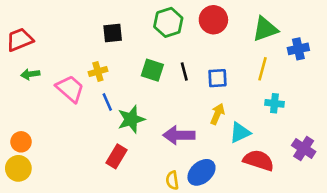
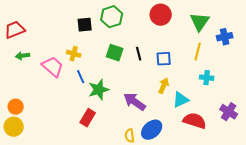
green hexagon: (168, 22) -> (112, 17), moved
green triangle: (265, 29) -> (200, 22), turned -35
yellow cross: (98, 71) -> (74, 54), turned 32
purple arrow: (179, 135) -> (135, 102), turned 35

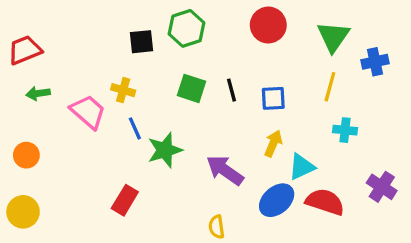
orange circle: (16, 107) -> (26, 155), moved
red rectangle: (88, 118) -> (125, 200), moved
blue ellipse: (152, 130) -> (277, 200), moved

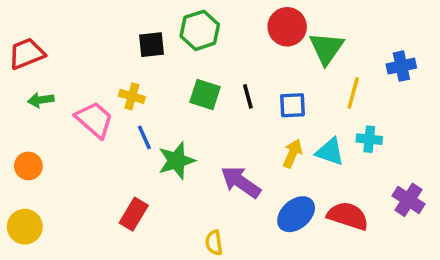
green triangle: (333, 37) -> (326, 48), moved
cyan triangle: (302, 167) -> (330, 152), moved, turned 44
yellow semicircle: (217, 227) -> (214, 243), moved

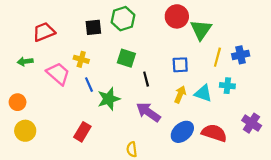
red trapezoid: (27, 54) -> (44, 32), moved
blue cross: (401, 66) -> (241, 55), moved
black line: (248, 96) -> (146, 79), moved
yellow circle: (25, 227) -> (25, 131), moved

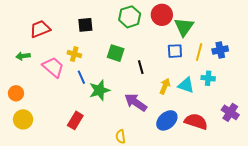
green hexagon: (123, 19) -> (130, 17), moved
blue square: (180, 65) -> (175, 51), moved
black line: (146, 79) -> (141, 67), moved

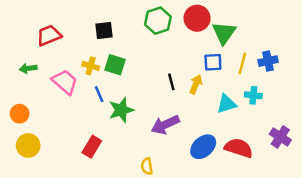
green square: (116, 53) -> (115, 65), moved
cyan triangle: (186, 85) -> (226, 104), turned -36
yellow arrow: (165, 86) -> (196, 84), moved
purple arrow: (136, 102) -> (165, 125), turned -60

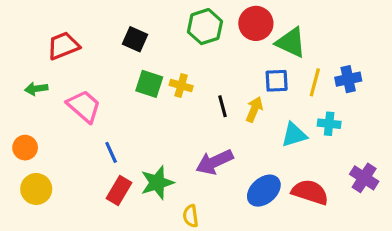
black square: (104, 30) -> (135, 39), turned 30
green triangle: (224, 33) -> (291, 43), turned -40
yellow cross: (91, 66) -> (181, 86), moved
blue line: (99, 94) -> (111, 152), moved
green star: (121, 110) -> (157, 183), moved

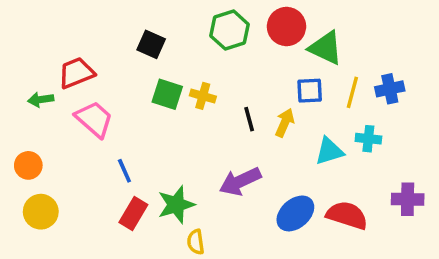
red trapezoid: (63, 46) -> (76, 73), moved
purple cross: (364, 178) -> (408, 199), turned -32
yellow semicircle: (191, 216) -> (196, 242), moved

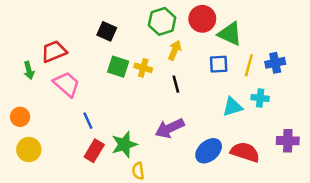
green arrow: (41, 100) -> (29, 70), turned -96
yellow arrow: (285, 123) -> (175, 50), moved

